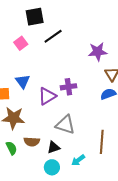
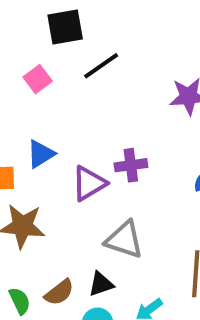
blue triangle: (23, 81) -> (41, 154), turned 35
brown semicircle: (32, 142) -> (59, 292), moved, turned -42
green semicircle: (12, 148) -> (20, 301), moved

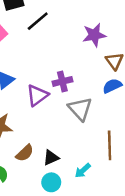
gray triangle: (124, 240) -> (80, 109), moved, turned 35
brown semicircle: (59, 292) -> (25, 153), moved

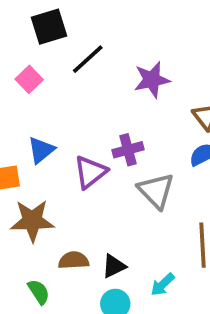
purple star: (94, 35) -> (152, 80), moved
brown semicircle: (25, 153) -> (74, 260), turned -138

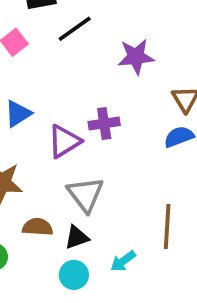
gray triangle: (156, 191) -> (85, 194), moved

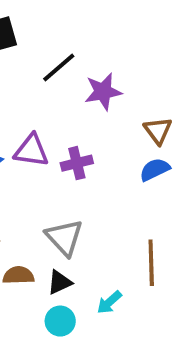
black line: (75, 29) -> (59, 67), moved
purple triangle: (64, 141) -> (31, 151), moved, turned 45

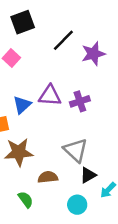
black triangle: (60, 282) -> (88, 175), moved

